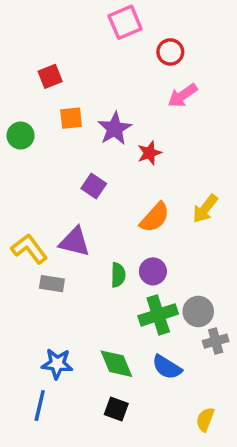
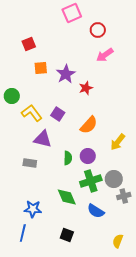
green circle: (21, 136) -> (12, 96), moved
purple square: (94, 186) -> (58, 114), moved
yellow arrow: (205, 209) -> (118, 142), moved
yellow L-shape: (29, 249) -> (32, 113), moved
green diamond: (116, 364) -> (67, 197), moved

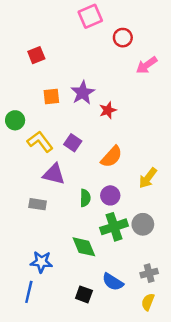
pink arrow: (105, 55) -> (147, 65), moved
orange square: (41, 68) -> (51, 96), moved
gray cross: (124, 196) -> (149, 273), moved
blue semicircle: (96, 211) -> (113, 282), moved

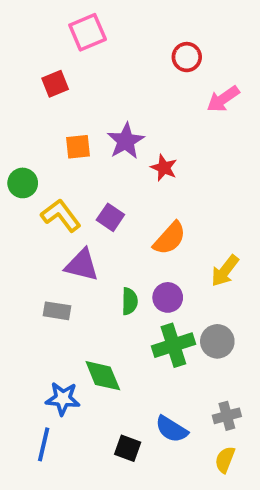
pink square: (90, 16) -> (88, 32), moved
red star: (108, 110) -> (164, 168), turned -30
green diamond: (84, 247) -> (103, 376), moved

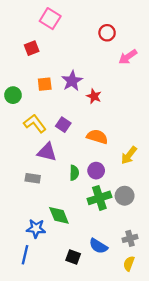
pink square: (88, 32) -> (50, 19), turned -35
green circle: (23, 183) -> (13, 95), moved
orange semicircle: (170, 238) -> (97, 137), turned -115

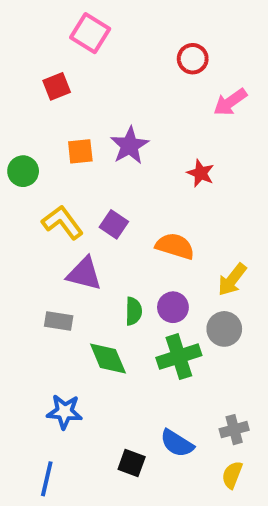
red star: (94, 96) -> (201, 173), moved
gray circle: (125, 196) -> (224, 329), moved
green diamond: (59, 215) -> (108, 359), moved
blue line: (25, 255) -> (47, 479), moved

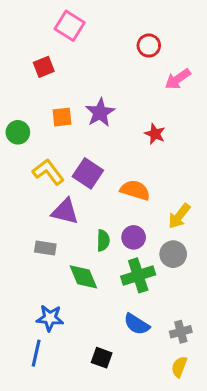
purple square: (114, 224) -> (88, 173), size x1.4
blue semicircle: (177, 443) -> (137, 324), moved
blue line: (47, 479) -> (36, 353), moved

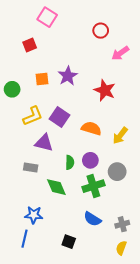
red star: (155, 134) -> (105, 90), size x1.5
yellow L-shape: (48, 172) -> (33, 116), turned 105
yellow arrow: (179, 216) -> (120, 136), moved

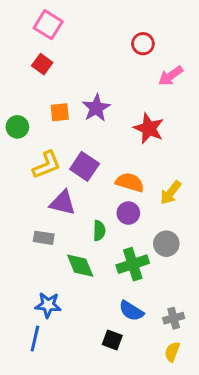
pink square: (47, 17) -> (48, 25), moved
red square: (30, 45) -> (42, 64), turned -32
purple circle: (90, 160) -> (128, 213), moved
black square: (69, 242) -> (112, 340), moved

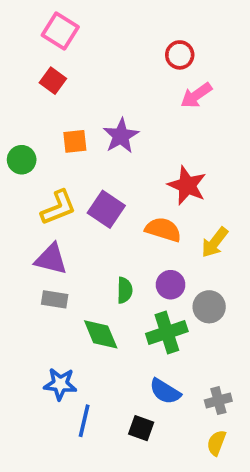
pink arrow: (171, 76) -> (196, 95), moved
red star: (149, 128) -> (187, 185), moved
purple triangle: (63, 203) -> (51, 259), moved
purple circle: (128, 213) -> (171, 285), moved
blue line: (35, 339) -> (84, 421), moved

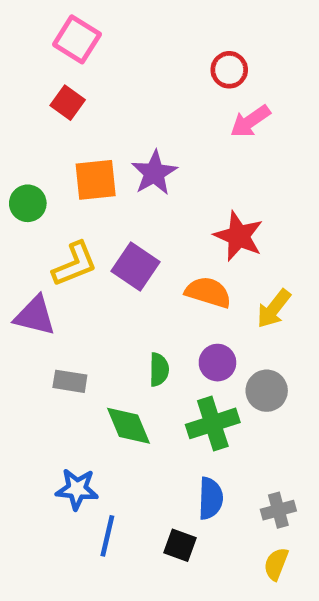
orange square: (75, 141) -> (96, 180), size x1.4
purple triangle: (51, 259) -> (35, 316), moved
blue semicircle: (165, 391) -> (210, 498), turned -120

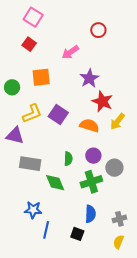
pink arrow: (250, 121) -> (70, 52), moved
purple star: (154, 173) -> (89, 78), moved
yellow arrow: (274, 309) -> (117, 121), moved
gray rectangle: (70, 381) -> (30, 164), size x1.5

